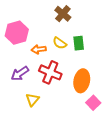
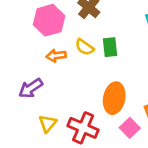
pink hexagon: (17, 33) -> (49, 20), moved
red cross: (50, 72) -> (83, 128), moved

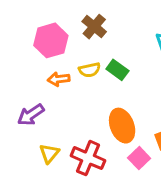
yellow semicircle: (84, 47) -> (90, 70), turned -48
green rectangle: (110, 47) -> (117, 70), turned -48
orange ellipse: (114, 98) -> (122, 126), turned -32

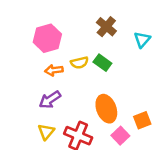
brown cross: (94, 27) -> (106, 27), moved
purple arrow: (31, 115) -> (50, 100), moved

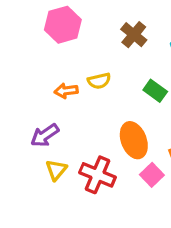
pink hexagon: (47, 38) -> (63, 25), moved
green rectangle: (102, 63) -> (155, 91), moved
purple arrow: (50, 100) -> (45, 135), moved

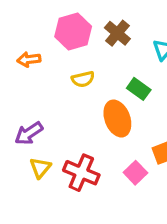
pink hexagon: (63, 25) -> (73, 32), moved
orange arrow: (66, 91) -> (29, 59), moved
orange ellipse: (134, 140) -> (117, 119), moved

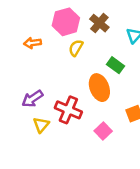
yellow semicircle: (83, 79) -> (76, 48), moved, turned 133
red cross: (81, 173) -> (68, 110), moved
pink square: (135, 173) -> (103, 131), moved

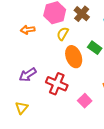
orange ellipse: (99, 88) -> (74, 57), moved
yellow triangle: (41, 125) -> (22, 108), moved

